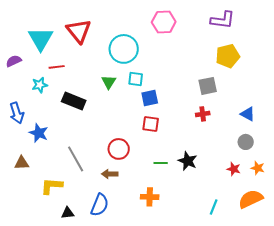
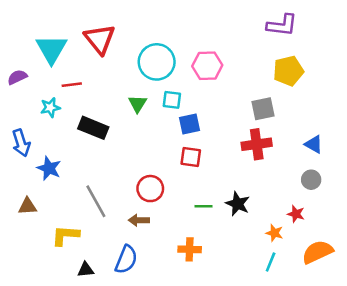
pink hexagon: (164, 22) -> (207, 66), moved
red cross: (203, 114) -> (257, 144), size x1.6
orange star: (258, 168) -> (274, 233), moved

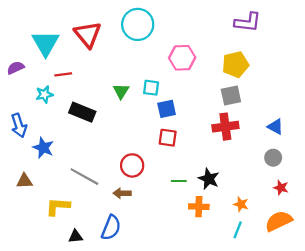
cyan circle: (157, 62) -> (138, 24), moved
yellow pentagon: (288, 71) -> (235, 64), moved
gray line: (96, 201) -> (84, 177), turned -32
red star: (296, 214) -> (281, 188), moved
orange cross: (190, 249) -> (199, 207), moved

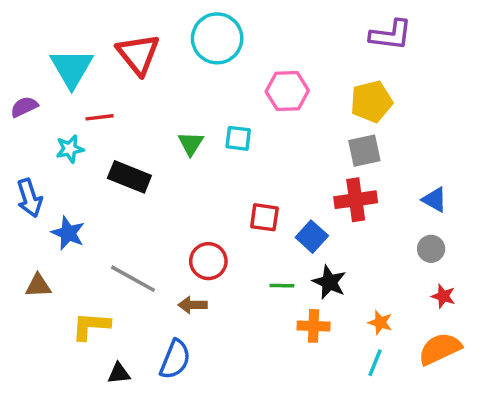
blue square: (167, 109) -> (312, 237), moved, turned -36

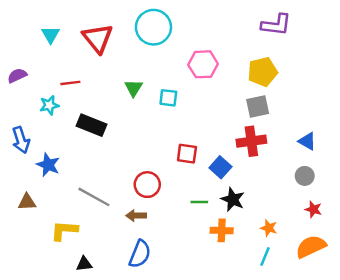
cyan triangle: (72, 68) -> (51, 35), moved, size x0.6
green triangle: (191, 144) -> (134, 88), moved
blue semicircle: (175, 359) -> (140, 254), moved

